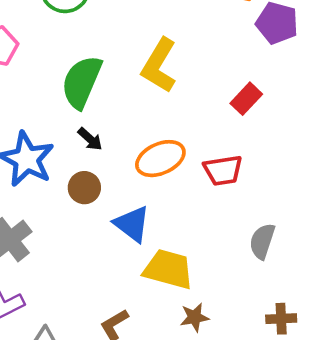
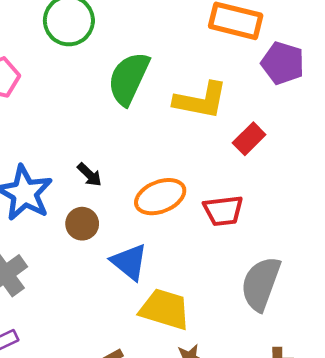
yellow L-shape: (159, 66) -> (201, 100), moved, turned -112
green semicircle: (82, 82) -> (129, 78), moved
gray semicircle: (262, 241) -> (261, 284), size x1.5

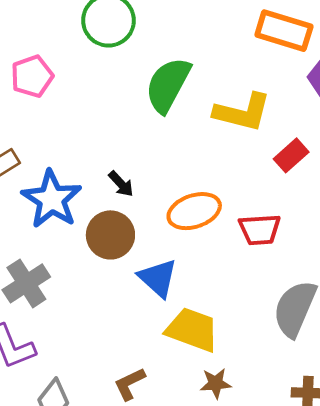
brown circle: (82, 224) -> (110, 235), size x1.4

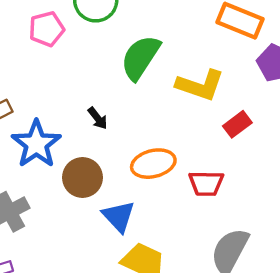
pink pentagon: (32, 76) -> (47, 29), moved
black arrow: (121, 184) -> (98, 118), moved

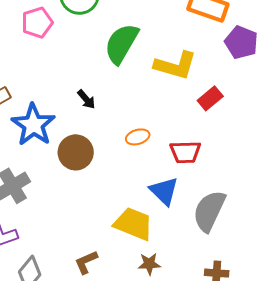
orange ellipse: (153, 164) -> (138, 137), size x0.6
blue triangle: (119, 216) -> (164, 191), moved

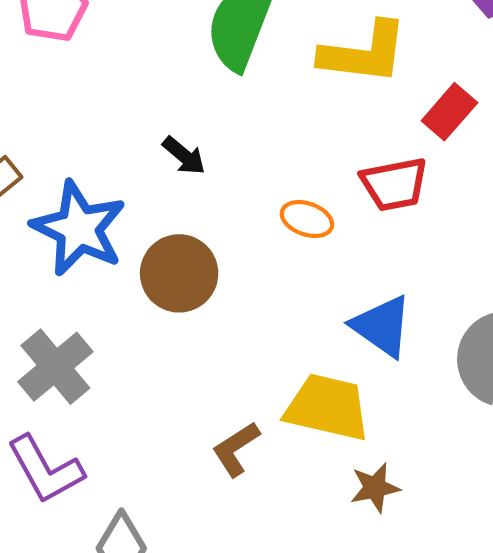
orange ellipse: (138, 137) -> (307, 219), turned 45
red trapezoid: (185, 152) -> (394, 184), moved
brown L-shape: (86, 262) -> (236, 449), moved

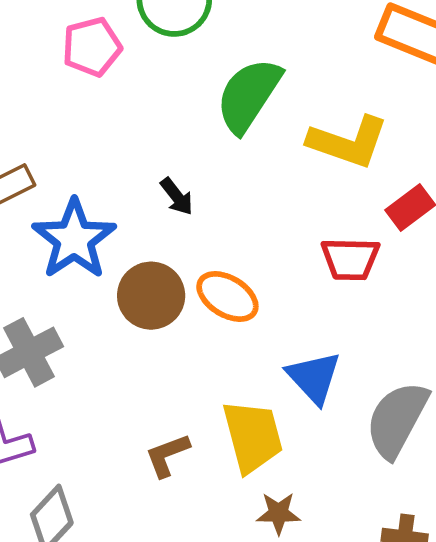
orange ellipse: (307, 219) -> (227, 296), moved, size x1.4
yellow trapezoid: (327, 407) -> (253, 436), turned 50

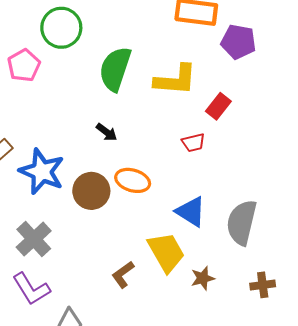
black arrow: (177, 196) -> (107, 132), moved
red trapezoid: (350, 259) -> (193, 143), size x0.7
brown star: (278, 513) -> (203, 278), moved

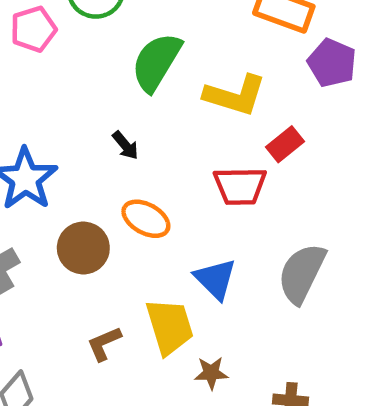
red trapezoid: (193, 143) -> (240, 186), size x1.6
brown circle: (91, 191) -> (83, 248), moved
gray semicircle: (242, 222) -> (302, 273), moved

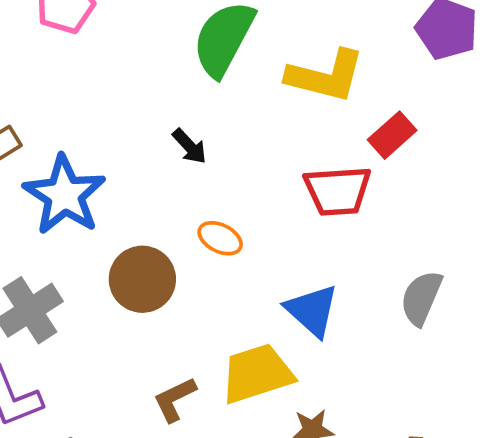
orange ellipse: (146, 219) -> (220, 238), size x0.7
gray semicircle: (302, 273) -> (421, 298), size x0.7
yellow trapezoid: (170, 327) -> (257, 374), turned -88

